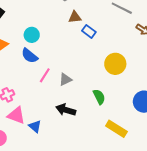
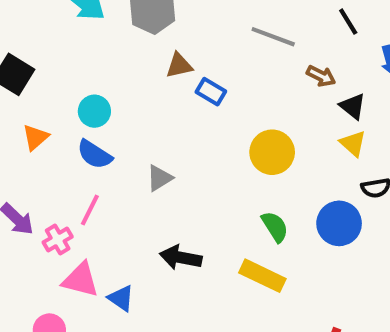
pink line: (45, 75) -> (90, 210), moved
gray triangle: (65, 79) -> (159, 178), moved
green semicircle: (99, 97) -> (275, 227), moved
yellow rectangle: (116, 129) -> (262, 276), moved

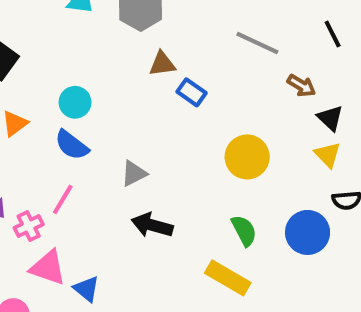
black arrow: (181, 257) -> (152, 225), moved

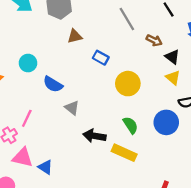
gray line: (257, 43) -> (127, 19), turned 40
blue rectangle: (192, 92) -> (101, 58), moved
blue semicircle: (72, 145) -> (53, 84), moved
gray triangle: (134, 173) -> (72, 108), moved, turned -49
black arrow: (152, 225) -> (94, 136), moved

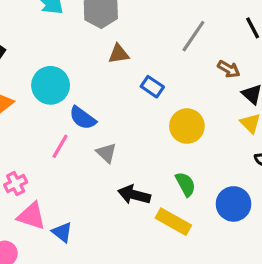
gray line: (127, 19) -> (193, 36), turned 60
cyan circle: (28, 63) -> (51, 85), size x1.5
pink line: (27, 118) -> (60, 146), moved
blue circle: (166, 122) -> (234, 204), moved

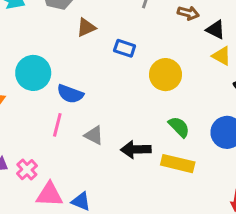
gray triangle: (106, 153) -> (94, 135), moved

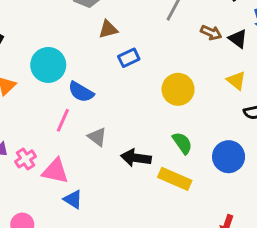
black triangle: (215, 30) -> (238, 39), moved
blue rectangle: (125, 48) -> (129, 58), moved, turned -54
pink triangle: (49, 195) -> (55, 171), moved

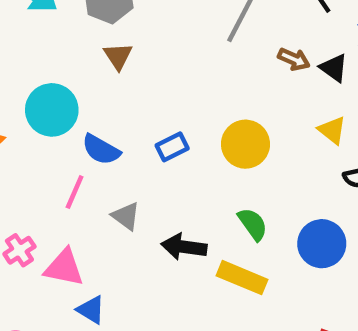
brown triangle: (108, 29) -> (118, 56), moved, turned -48
blue rectangle: (129, 58) -> (172, 147), moved

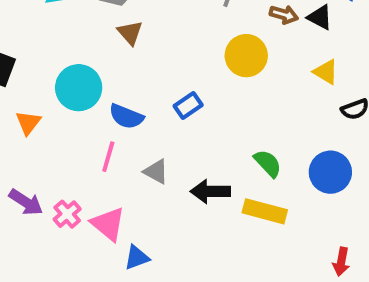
yellow circle: (245, 144) -> (246, 56), moved
pink triangle: (64, 268) -> (108, 224), turned 36
blue triangle: (91, 310) -> (137, 257), turned -44

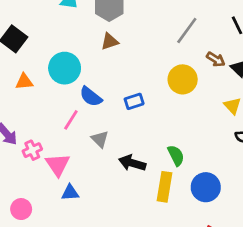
brown triangle: (130, 33) -> (110, 42), turned 36
orange triangle: (28, 123) -> (24, 82), turned 30
blue circle: (330, 172) -> (206, 187), moved
yellow rectangle: (265, 211) -> (165, 187), turned 68

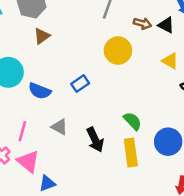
pink line: (71, 120) -> (22, 131), moved
black arrow: (132, 163) -> (95, 140), turned -115

